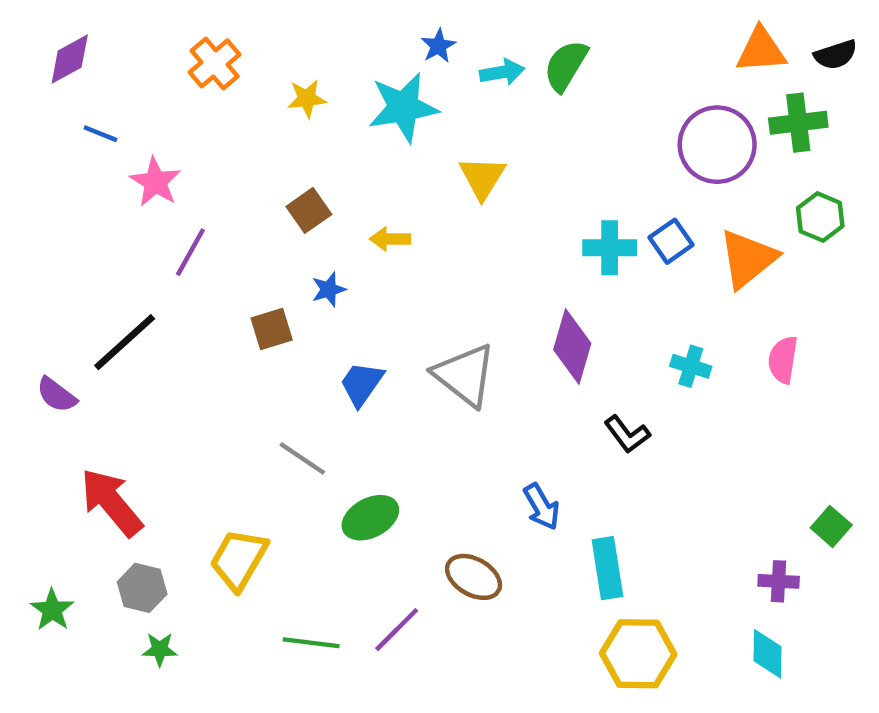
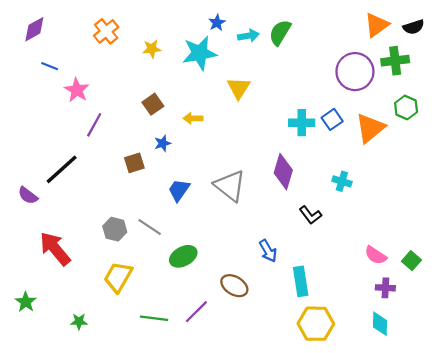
orange triangle: (761, 50) -> (377, 25), turned -32
pink semicircle: (783, 360) -> (376, 255), moved, turned -65
gray hexagon: (142, 588) -> (115, 229), moved

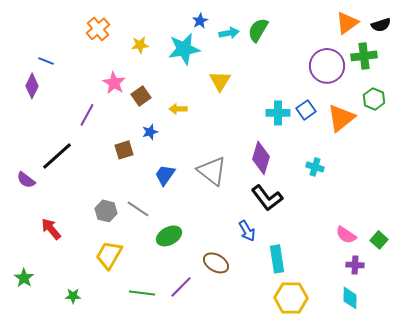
purple diamond: (34, 29) -> (32, 86), moved, turned -35
pink star: (77, 90) -> (114, 83), moved
black L-shape: (310, 215) -> (267, 198), moved, size x1.5
red arrow: (55, 249) -> (51, 229), size x0.7

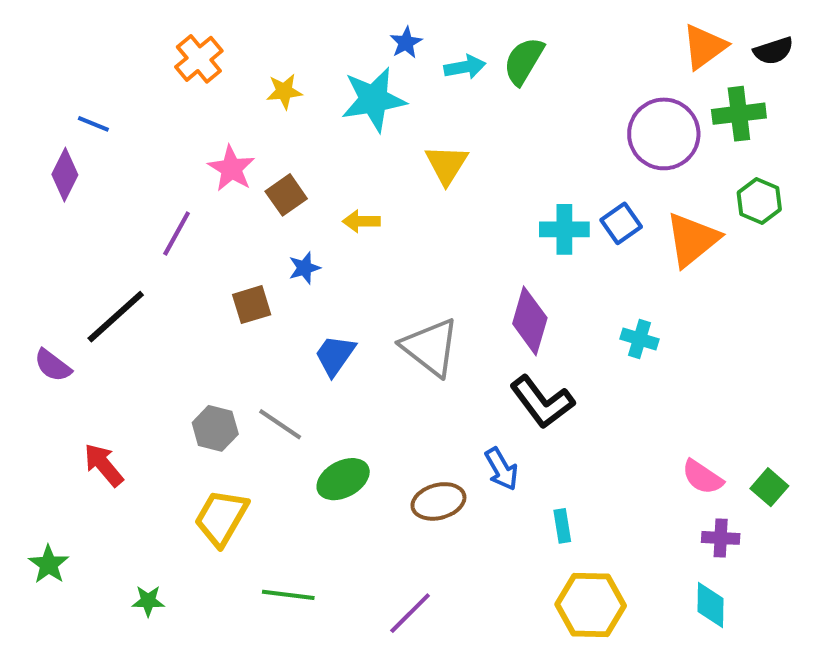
cyan rectangle: (277, 259) -> (562, 526), size x0.6
brown ellipse: (216, 263) -> (438, 501), moved, turned -45
purple line: (181, 287) -> (410, 613), moved

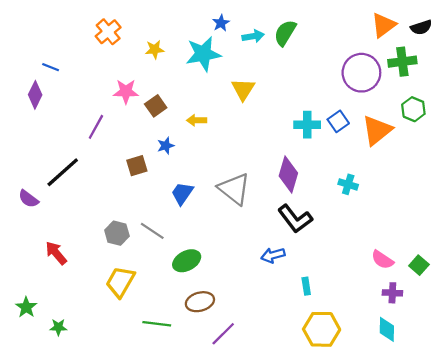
pink star: (231, 168) -> (126, 91), turned -30
blue arrow: (501, 469) -> (273, 255), turned 105
brown ellipse: (438, 501) -> (200, 302), moved
green star: (148, 601) -> (58, 327), moved

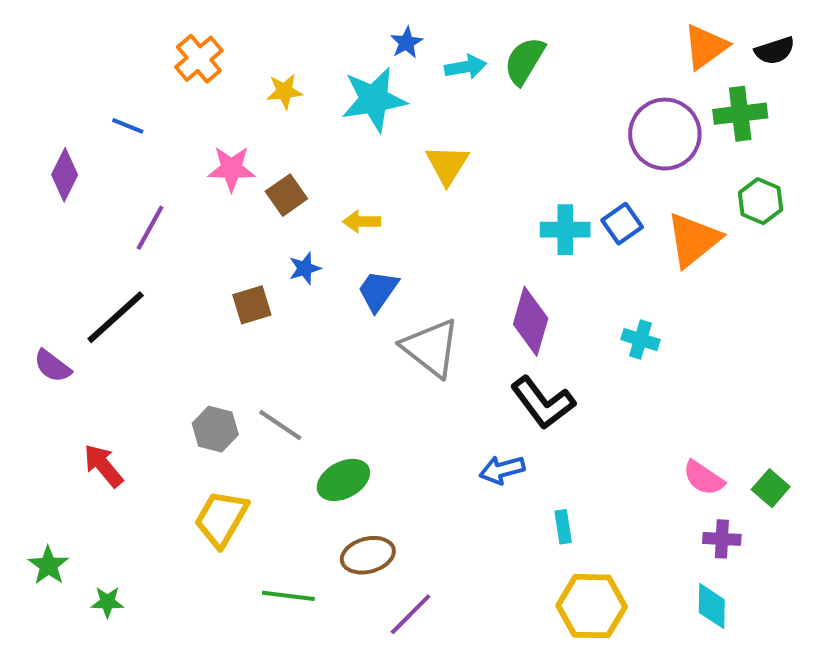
blue line: (51, 67) -> (128, 126), moved
purple line: (96, 127) -> (150, 228), moved
blue trapezoid: (182, 193) -> (378, 291), moved

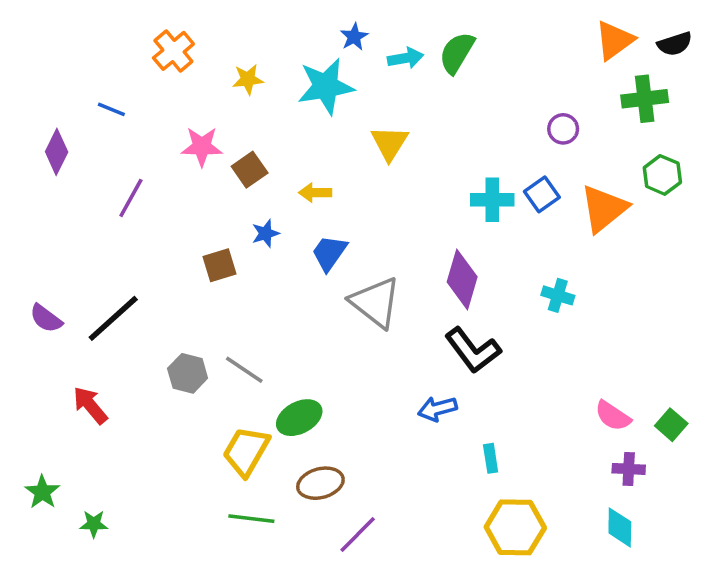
purple circle: (665, 134) -> (563, 129), moved, size x0.5
black line: (116, 317) -> (113, 318), moved
yellow trapezoid: (221, 519) -> (246, 451), moved

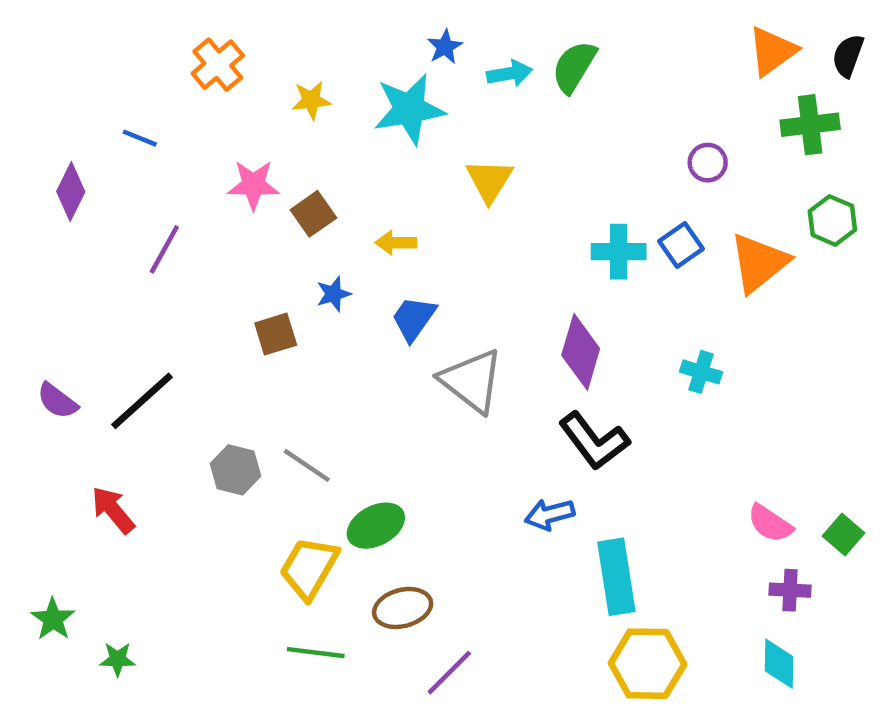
black semicircle: (675, 44) -> (848, 56), turned 128
cyan rectangle: (491, 458) -> (616, 577), size x2.0

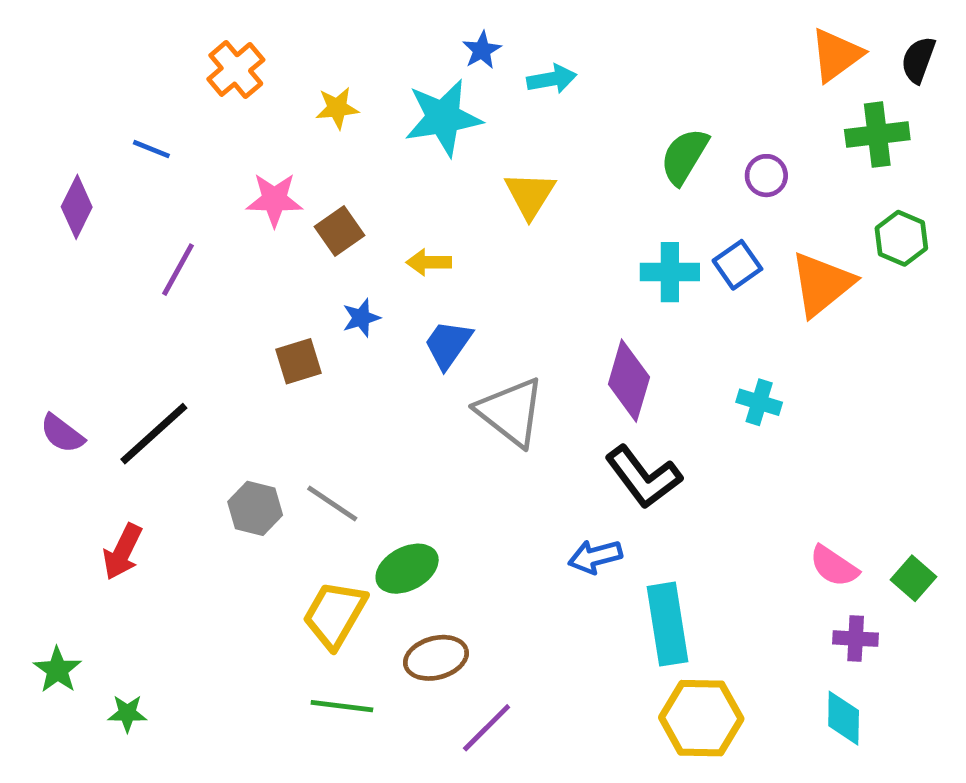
green semicircle: (574, 67) -> (684, 156), moved
red arrow: (113, 510) -> (122, 552), turned -114

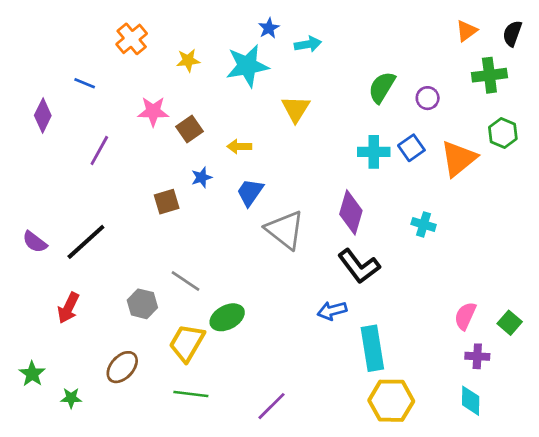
orange triangle: (836, 55) -> (467, 31), size x0.7
gray hexagon: (255, 508) -> (142, 304), moved
pink semicircle: (834, 566) -> (465, 316), turned 80
brown ellipse: (436, 658) -> (122, 367), moved, turned -32

